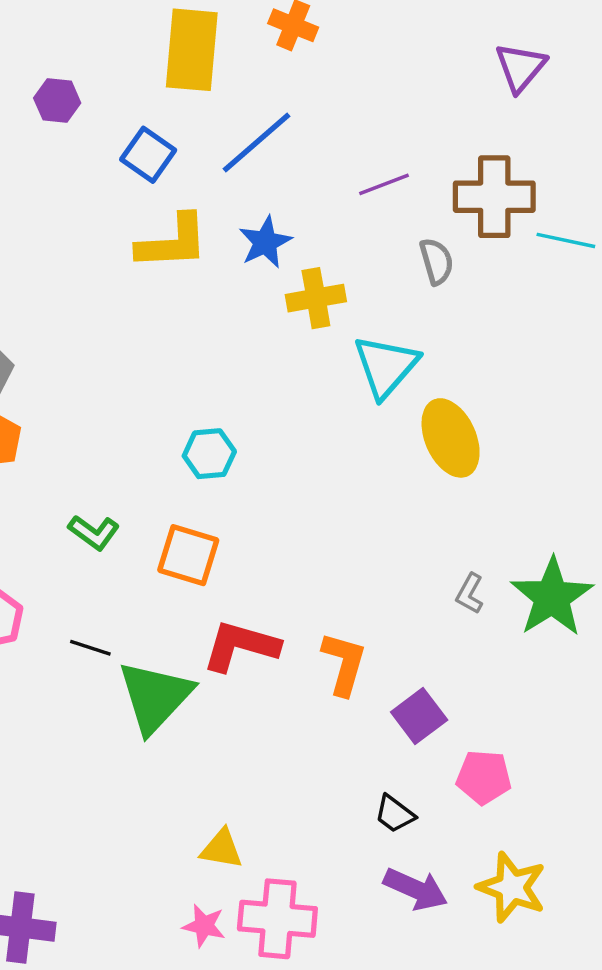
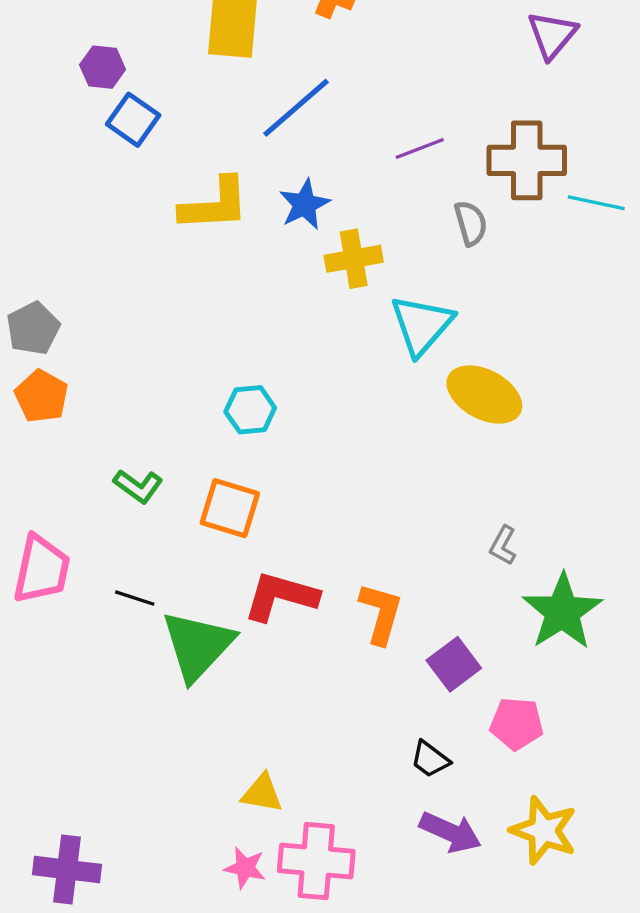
blue square: (148, 155) -> (133, 120), moved
yellow ellipse: (451, 438) -> (484, 394), turned -38
green star: (552, 597) -> (562, 612), moved

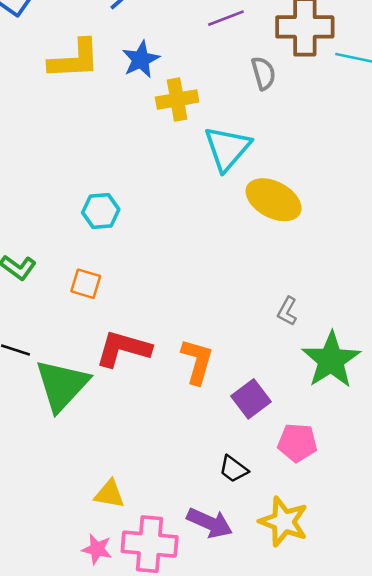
orange square: (230, 508) -> (86, 284), size x0.7
yellow star: (544, 830) -> (284, 522), moved
purple arrow: (450, 832) -> (210, 523), moved

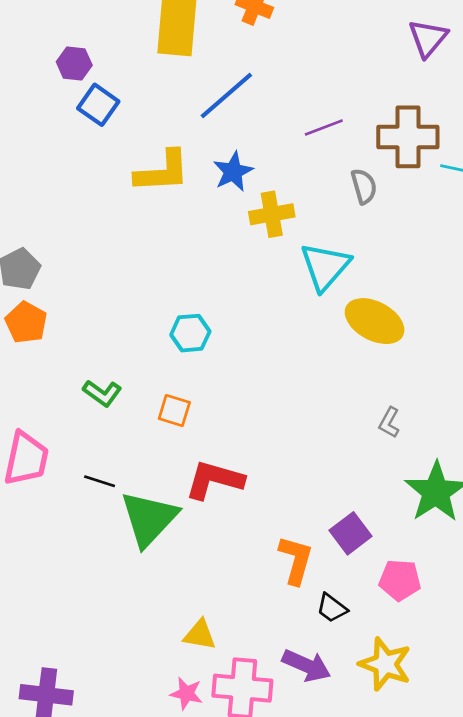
gray L-shape: (287, 311) -> (389, 423), moved
orange L-shape: (197, 361) -> (296, 560), moved

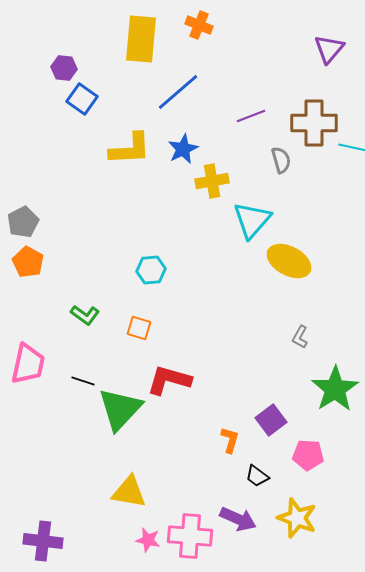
orange L-shape: (296, 560) -> (230, 440), size x0.7
yellow triangle: (200, 635) -> (129, 492), moved, size x1.4

